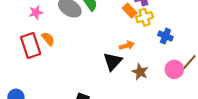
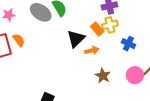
orange rectangle: (130, 11) -> (97, 29), moved
black triangle: (113, 61) -> (76, 39), moved

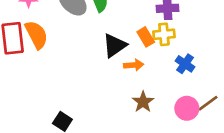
orange semicircle: (19, 40) -> (36, 35), size x1.5

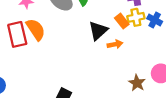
blue cross: (185, 64) -> (155, 20), moved
brown star: (143, 102) -> (137, 83), moved

